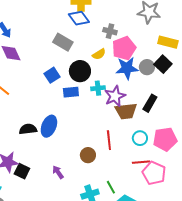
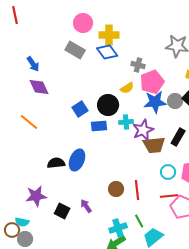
gray rectangle: (63, 42) -> (75, 50), moved
red line: (109, 140) -> (137, 190), moved
black square: (22, 171) -> (62, 211), moved

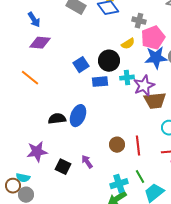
purple diamond: (39, 87) -> (40, 43), turned -60

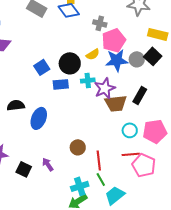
yellow semicircle: (128, 44) -> (93, 54), moved
black semicircle: (57, 119) -> (16, 105), moved
red line: (138, 146) -> (99, 160), moved

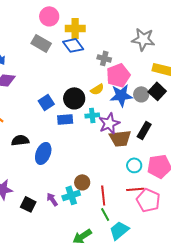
cyan cross: (80, 186) -> (71, 195), moved

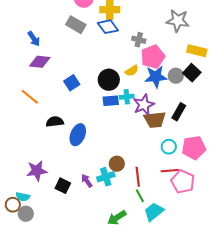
blue square: (46, 102) -> (72, 83), moved
blue rectangle: (65, 119) -> (111, 101), moved

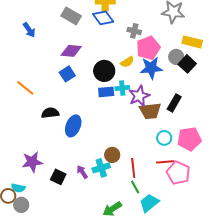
purple diamond: (40, 62) -> (71, 51), moved
gray circle: (176, 76) -> (176, 57), moved

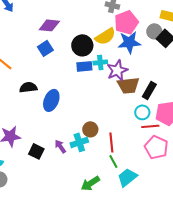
yellow semicircle: (127, 62) -> (105, 36), size x1.5
black rectangle: (174, 103) -> (149, 90), moved
red line: (165, 162) -> (150, 126), moved

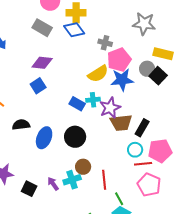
black circle: (82, 45) -> (75, 137), moved
blue rectangle: (84, 66) -> (77, 104), turned 35
green line: (113, 161) -> (119, 199), moved

